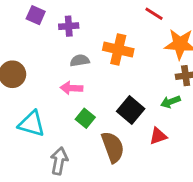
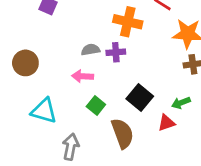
purple cross: (69, 26) -> (116, 52), moved
orange cross: (118, 49) -> (128, 22), moved
green arrow: (170, 102) -> (181, 103), moved

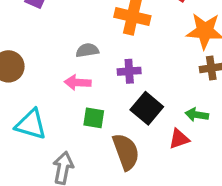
purple cross: (116, 52) -> (129, 71), moved
green arrow: (181, 103) -> (197, 115), turned 30
green square: (96, 105) -> (94, 118), turned -30

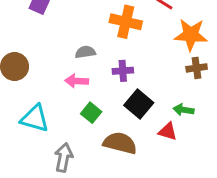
green square: (94, 118) -> (91, 113), turned 30
red triangle: (179, 139) -> (168, 132), turned 36
brown semicircle: (126, 152) -> (120, 143), turned -56

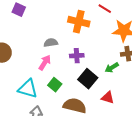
pink arrow: (77, 81) -> (45, 63), turned 119
green arrow: (184, 110) -> (112, 68), moved, turned -40
cyan triangle: (35, 119) -> (28, 89), moved

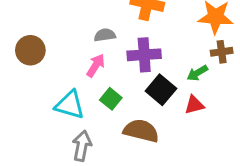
purple cross: (77, 56) -> (144, 55), size x1.5
red triangle: (108, 98) -> (194, 105), moved, turned -32

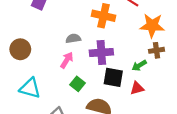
black square: (161, 90) -> (113, 77), turned -30
cyan triangle: (70, 105) -> (30, 88), moved

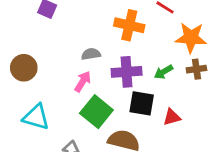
green arrow: (139, 65) -> (164, 72), moved
green square: (78, 84) -> (96, 112), size x1.6

